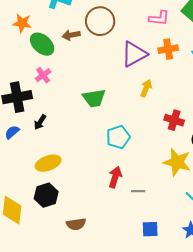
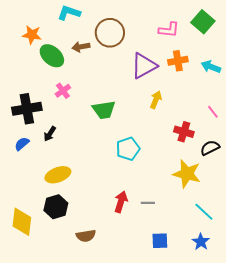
pink cross: (43, 75) -> (63, 91), moved
red arrow: (115, 177) -> (121, 202), moved

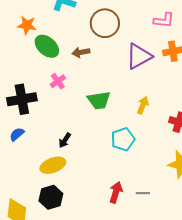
brown arrow: (81, 47) -> (81, 52), moved
yellow arrow: (156, 100) -> (143, 105), moved
black arrow: (50, 134) -> (65, 140), moved

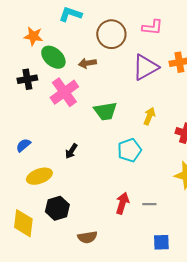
pink L-shape: (164, 20) -> (152, 27), moved
pink cross: (58, 81) -> (64, 92), size x1.8
black cross: (22, 99) -> (27, 79), moved, size x0.7
yellow ellipse: (53, 165) -> (39, 176), moved

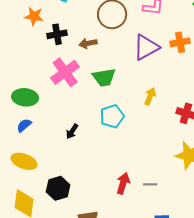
green ellipse: (53, 57) -> (25, 97), moved, turned -35
black cross: (27, 79) -> (57, 34), moved
green trapezoid: (105, 111) -> (104, 77), moved
cyan pentagon: (129, 150) -> (112, 116), moved
yellow ellipse: (39, 176) -> (24, 161), moved, turned 40

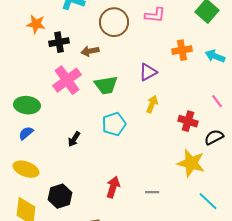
purple triangle: (146, 47) -> (148, 72), moved, size x0.7
red arrow: (123, 183) -> (113, 187), moved

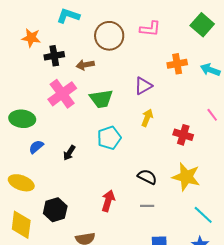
blue semicircle: (26, 133) -> (36, 147), moved
black semicircle: (214, 137) -> (147, 177), moved, turned 54

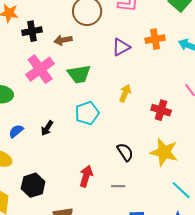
purple triangle: (143, 86) -> (121, 47), moved
blue semicircle: (36, 147) -> (16, 131), moved
black semicircle: (147, 177) -> (125, 152), turned 30
gray line: (147, 206) -> (118, 186), moved

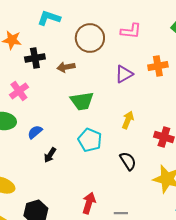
pink cross: (40, 69) -> (19, 91), moved, size x0.7
cyan pentagon: (87, 113) -> (90, 140), turned -30
blue semicircle: (16, 131) -> (35, 132), moved
black semicircle: (125, 152) -> (128, 161), moved

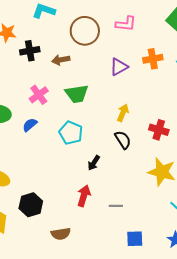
pink cross: (19, 91) -> (39, 95), moved
cyan pentagon: (90, 140) -> (71, 133), moved
black arrow: (50, 155) -> (94, 163), moved
black semicircle: (128, 161) -> (123, 140), moved

